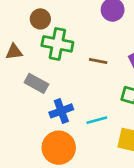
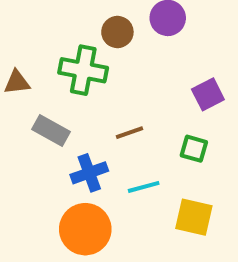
brown circle: (40, 19) -> (117, 32), moved
brown line: (98, 61) -> (130, 133), moved, turned -30

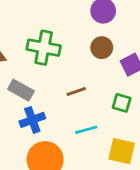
brown circle: (117, 32) -> (102, 48), moved
blue cross: (89, 173) -> (32, 120), moved

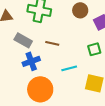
brown line: (76, 92) -> (52, 43), moved, turned 32
green square: (122, 103) -> (94, 49), turned -32

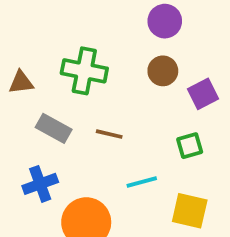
blue cross: (31, 61) -> (40, 184), moved

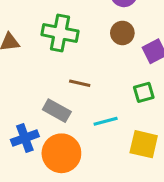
gray rectangle: (54, 128) -> (57, 111), moved
blue cross: (40, 184) -> (25, 138), moved

